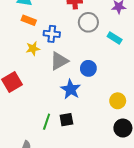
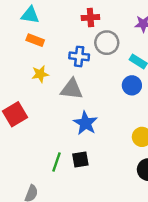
blue cross: (52, 34) -> (79, 56), moved
gray triangle: (59, 61) -> (72, 89), turned 36
blue circle: (88, 68) -> (132, 85), moved

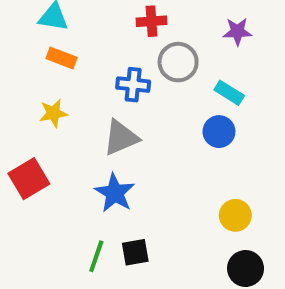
yellow star: (40, 74) -> (53, 113), moved
gray triangle: (72, 89) -> (121, 138), turned -30
blue star: (85, 123) -> (115, 193), moved

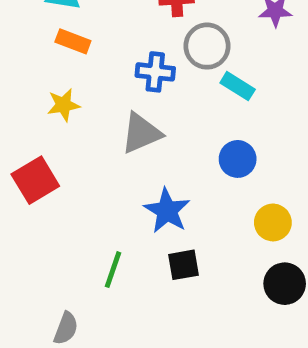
cyan rectangle: (229, 93) -> (238, 86), moved
blue circle: (219, 132) -> (238, 159), moved
blue star: (115, 193) -> (167, 211), moved
black square: (135, 252) -> (183, 265), moved

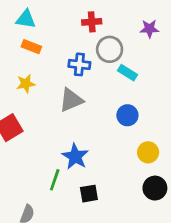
blue star: (167, 211) -> (75, 156), moved
black square: (183, 265) -> (89, 194), moved

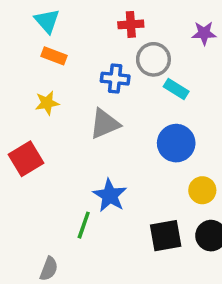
cyan triangle: (26, 19) -> (47, 21), turned 40
blue circle: (127, 115) -> (176, 143), size x1.4
black square: (89, 194) -> (166, 236), moved, size x1.4

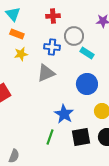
red cross: (131, 24) -> (53, 16), moved
yellow star: (47, 103) -> (21, 54), moved
blue star: (110, 195) -> (64, 114), moved
green line: (84, 225) -> (50, 137), moved

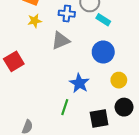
black square: (81, 137) -> (99, 119), moved

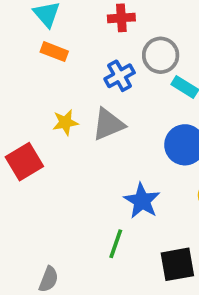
blue cross: (67, 14) -> (120, 76), turned -35
yellow star: (35, 21) -> (65, 122), moved

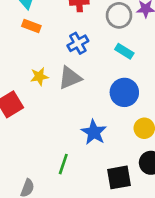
gray circle: (161, 55) -> (119, 15), moved
green line: (116, 244) -> (63, 164), moved

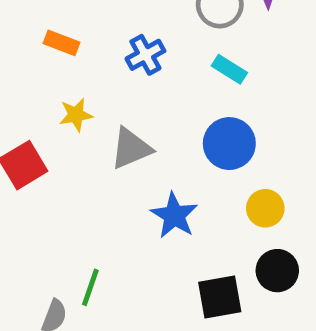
orange rectangle: (31, 26) -> (62, 43), moved
gray triangle: (70, 78) -> (131, 148), moved
green line: (63, 164) -> (90, 287), moved

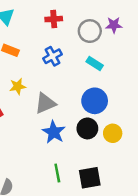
blue star: (174, 215) -> (54, 132), moved
black circle: (277, 271) -> (87, 128), moved
green line: (90, 287) -> (57, 173), moved, turned -30

